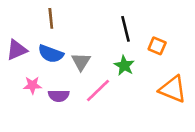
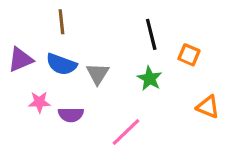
orange triangle: (173, 89) -> (208, 107), size x0.7
pink line: (98, 90) -> (126, 132), moved

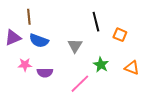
brown line: (61, 22) -> (29, 17), moved
gray triangle: (98, 74) -> (75, 46), moved
green star: (150, 78) -> (101, 65), moved

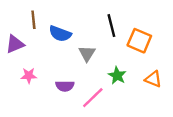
orange square: (120, 35) -> (139, 41), size x1.5
blue semicircle: (39, 41) -> (60, 34), moved
purple semicircle: (45, 73) -> (65, 86), moved

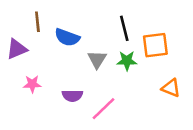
orange square: (139, 41) -> (155, 45), turned -30
green star: (117, 76) -> (127, 61), moved, turned -30

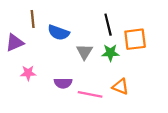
orange triangle: (171, 88) -> (120, 87), moved
pink line: (103, 109) -> (90, 94), turned 55

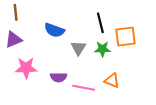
brown line: (33, 19) -> (16, 12), moved
pink star: (28, 73) -> (26, 68), size x1.5

